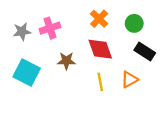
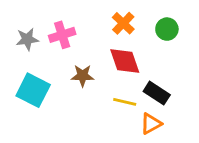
black rectangle: (145, 51) -> (157, 93), moved
orange triangle: (130, 80) -> (151, 124), moved
yellow line: (100, 82) -> (125, 102), turned -66

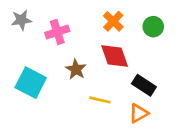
gray star: (27, 39) -> (21, 20), moved
brown star: (83, 76) -> (76, 69), turned 30
yellow line: (125, 102) -> (100, 100), moved

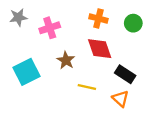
orange cross: (113, 21) -> (98, 19), turned -30
cyan square: (31, 83) -> (26, 72), turned 36
orange triangle: (139, 113) -> (121, 99), turned -48

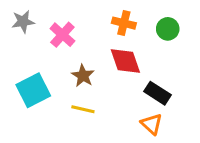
pink cross: (50, 28) -> (62, 35), turned -30
yellow line: (87, 87) -> (83, 109), moved

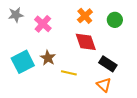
orange cross: (124, 23) -> (85, 16), turned 35
brown star: (83, 76) -> (48, 58), moved
yellow line: (83, 109) -> (69, 73), moved

